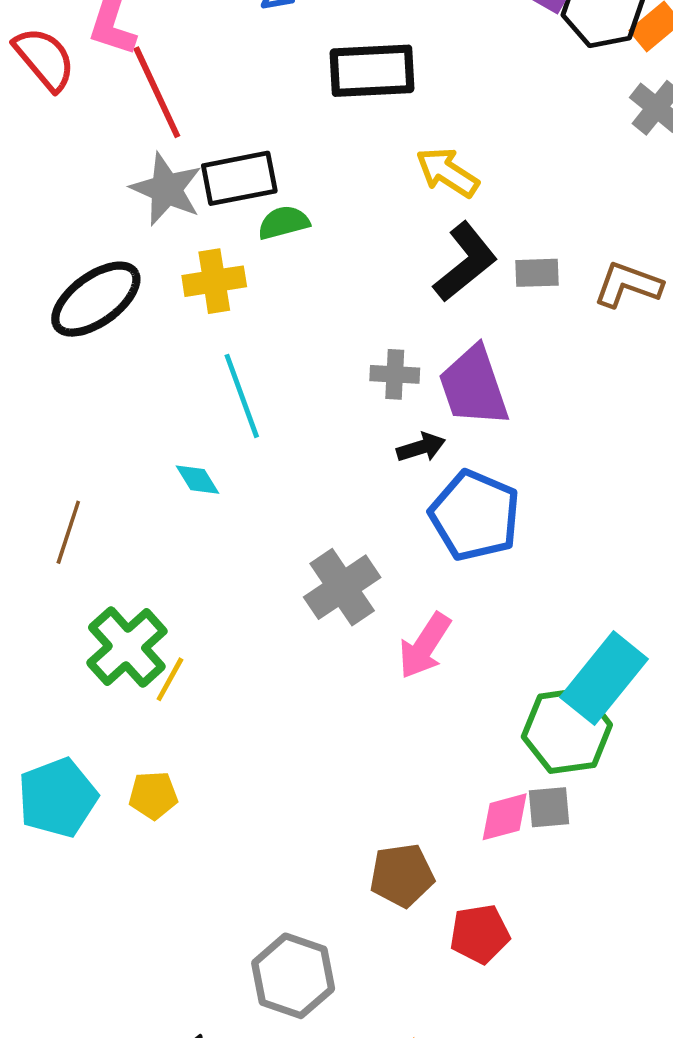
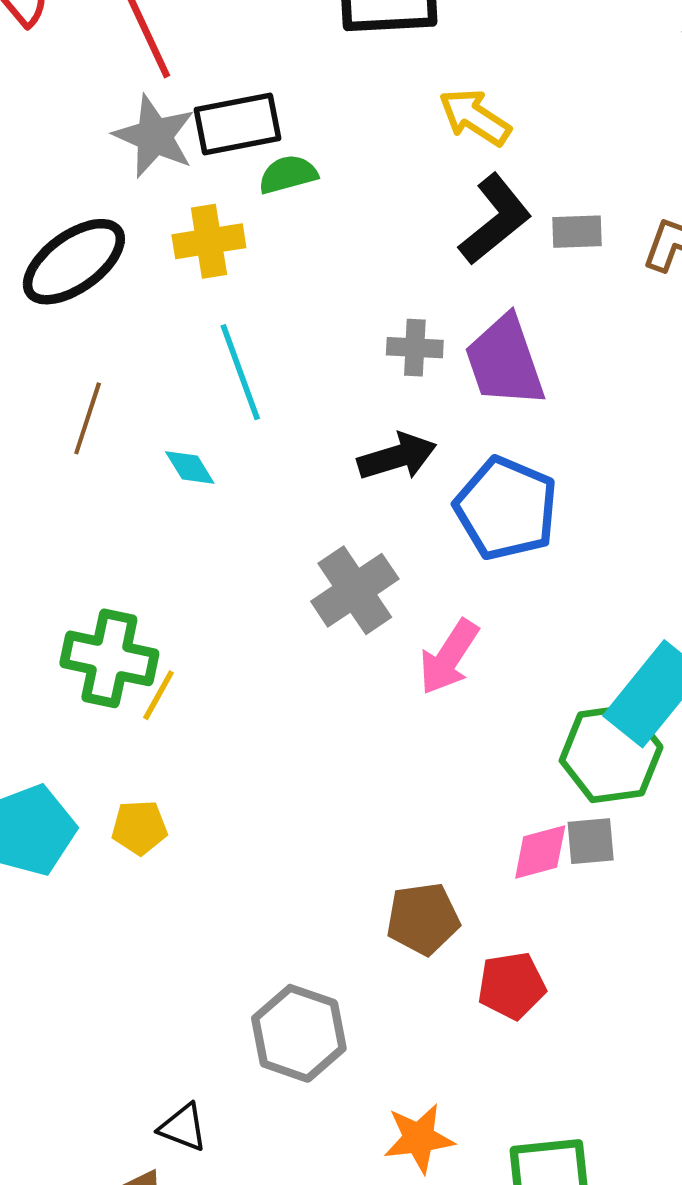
black arrow: (421, 447) -> (397, 457), moved, size x1.4
brown line: (68, 532) -> (88, 418), moved
green cross: (127, 647) -> (109, 658), turned -36

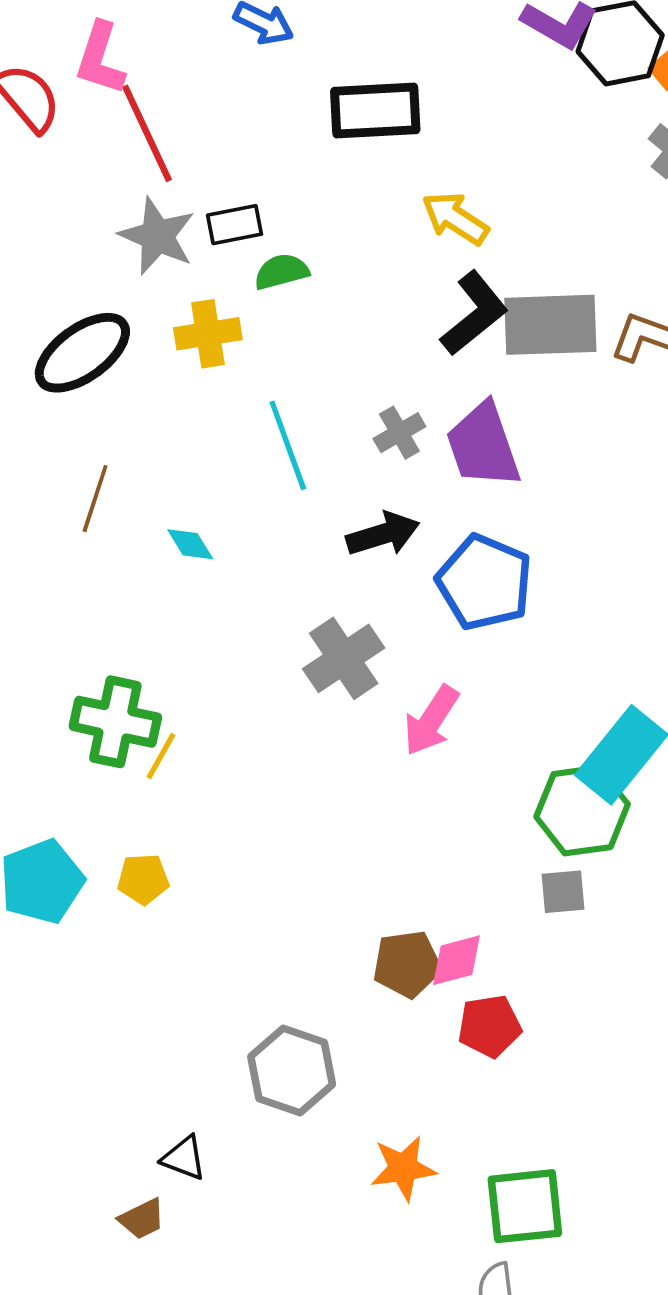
black rectangle: (238, 124) -> (235, 225), size x0.7
gray rectangle: (577, 232) -> (550, 325), size x2.0
gray cross: (415, 348) -> (399, 433), turned -33
cyan line: (240, 372) -> (288, 445), moved
pink diamond: (540, 852) -> (456, 960), moved

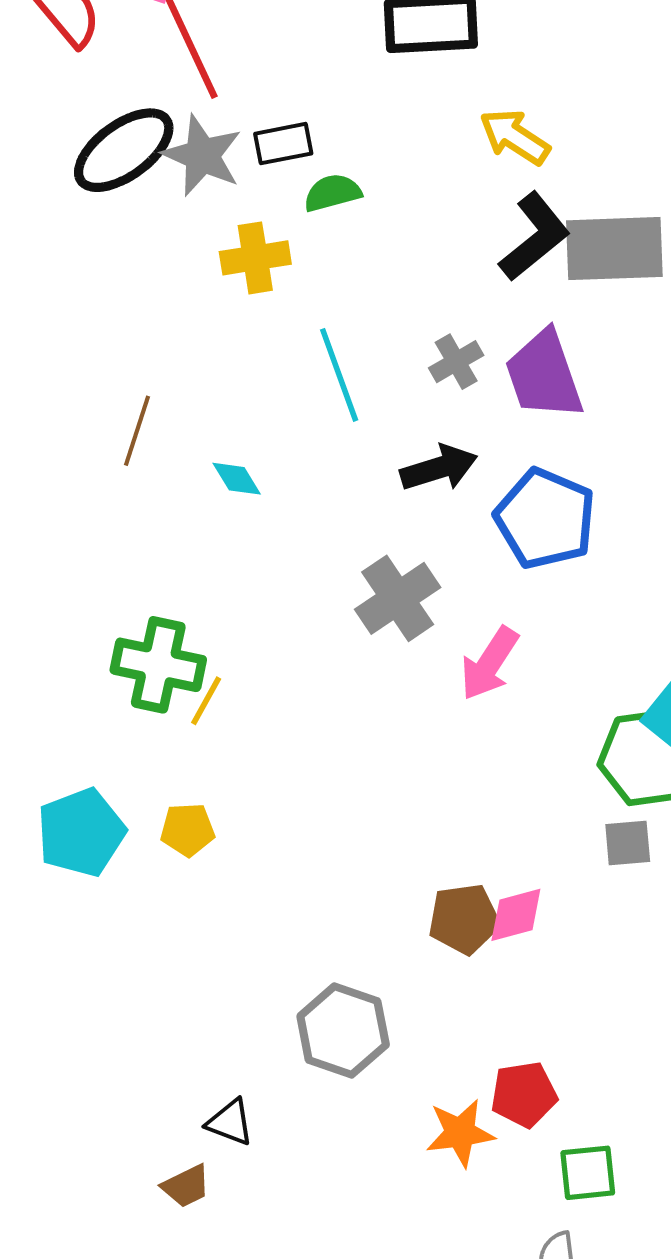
black ellipse: (82, 353) -> (124, 150), moved
red pentagon: (489, 1026) -> (524, 1094), moved
green square: (525, 1206) -> (588, 1173), size x0.7

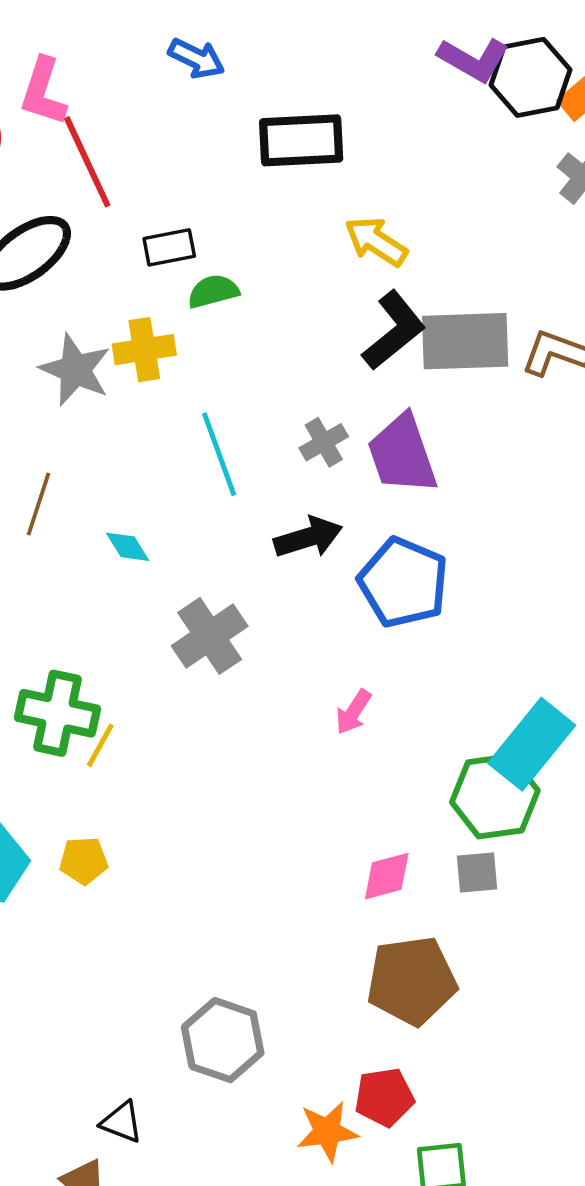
gray star: (202, 156) -> (75, 370), moved
gray cross: (398, 598) -> (210, 636), moved
pink arrow: (489, 663) -> (353, 712), size x0.7
pink diamond: (516, 915) -> (387, 876), moved
brown pentagon: (464, 919) -> (412, 981), moved, size x1.4

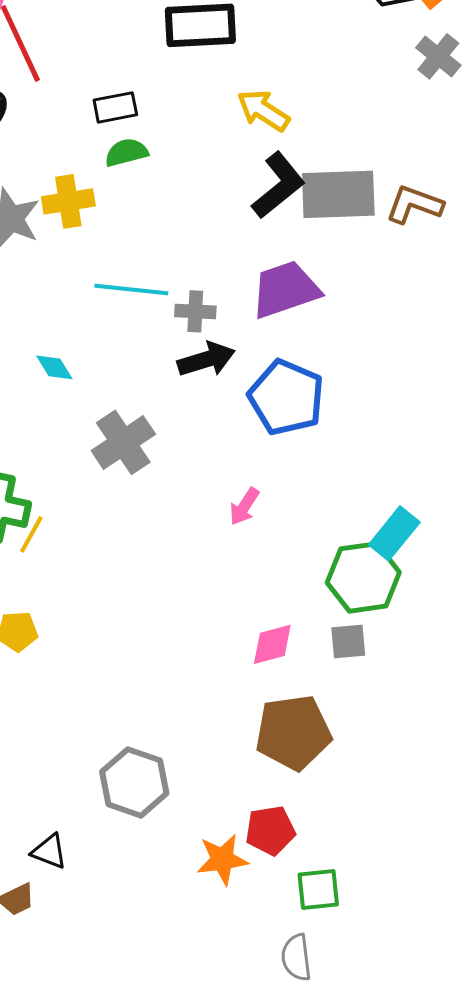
black rectangle: (169, 247) -> (115, 107), moved
gray cross: (324, 442) -> (195, 311), moved, turned 33
cyan line: (219, 454) -> (131, 289), turned -64
purple trapezoid: (402, 454) -> (285, 289), turned 90
cyan rectangle: (532, 744) -> (394, 533), size x0.7

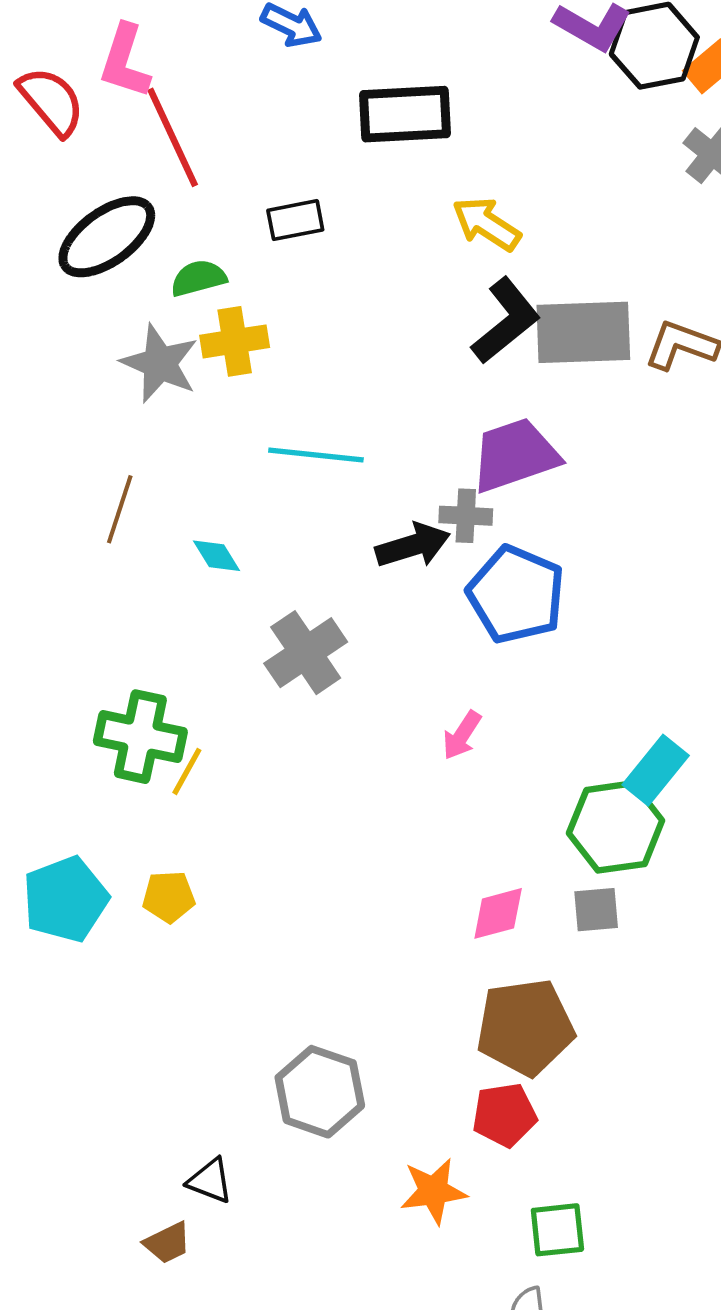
green semicircle: (126, 152) -> (198, 278), moved
gray cross: (195, 311) -> (466, 516), moved
red pentagon: (270, 830) -> (505, 1115), moved

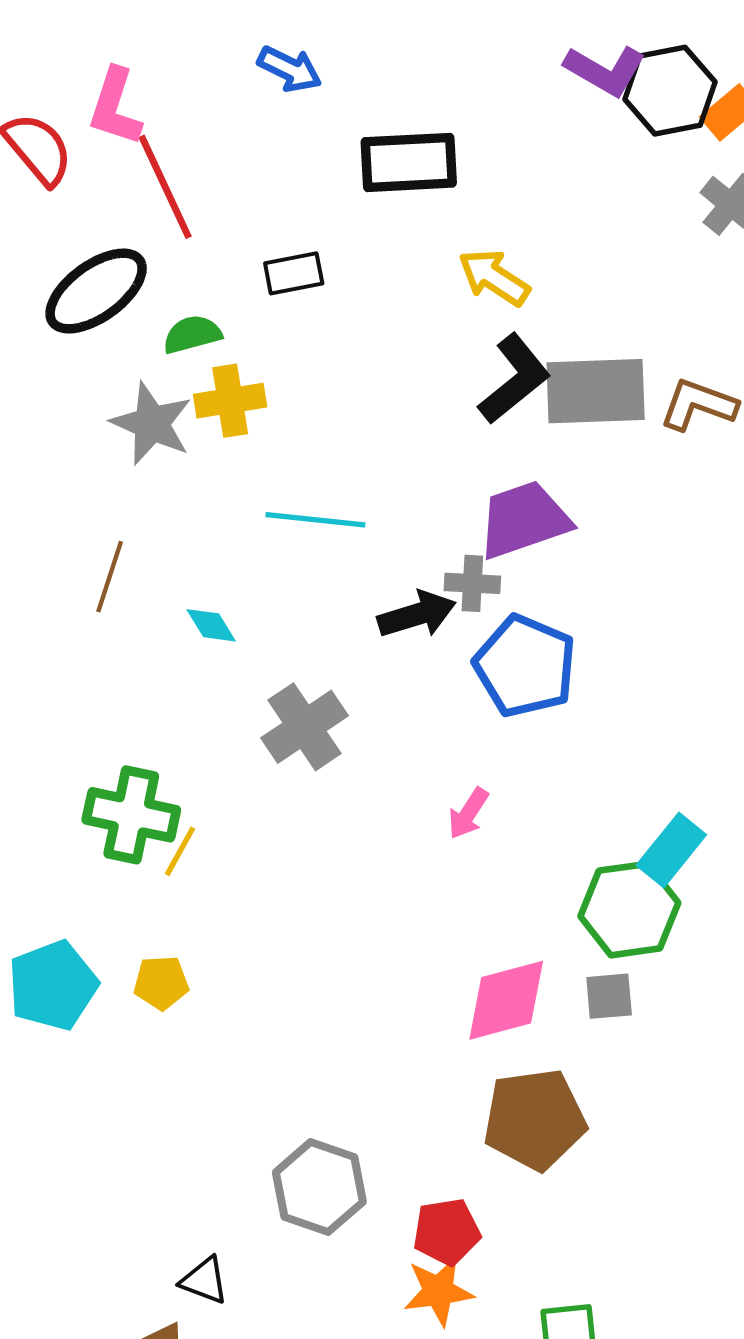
pink diamond: (498, 913) -> (506, 1000), size x1.5
red pentagon: (505, 1115) -> (447, 1232), moved

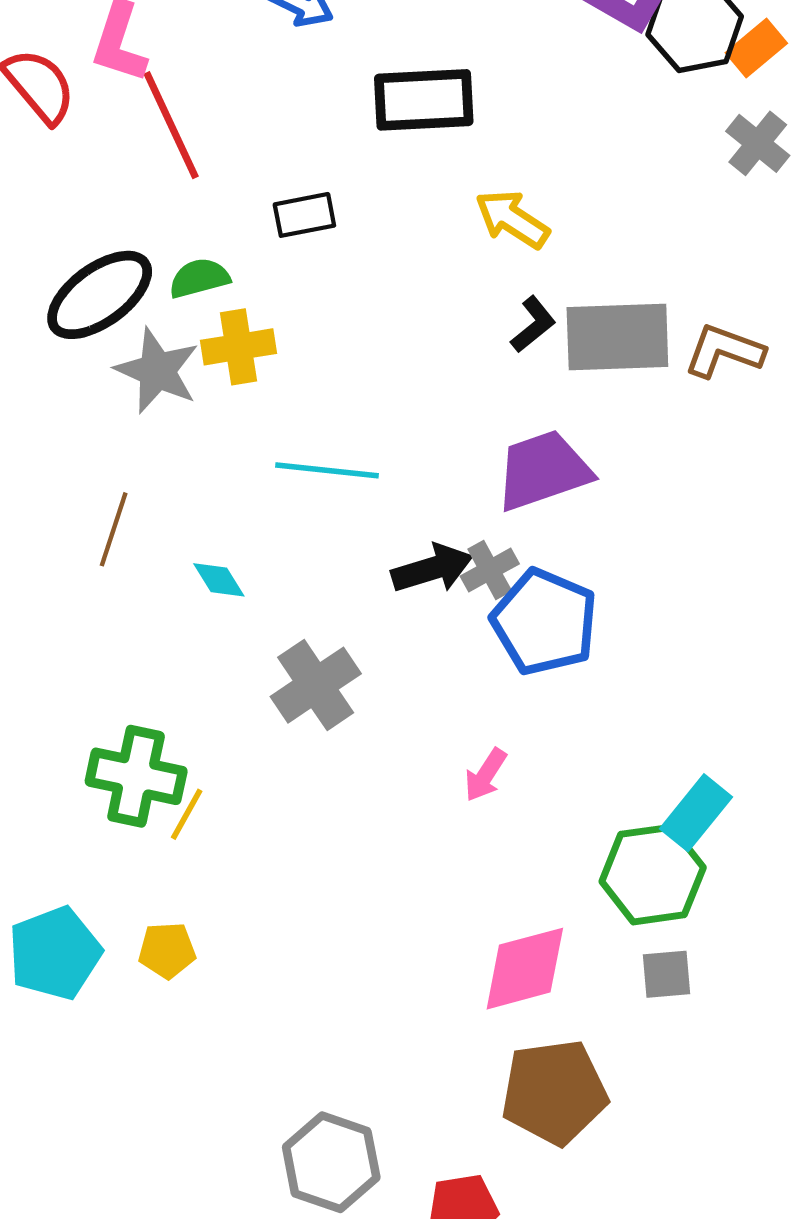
black ellipse: (96, 291) -> (100, 295), moved
black L-shape: (514, 379) -> (533, 324), size x0.6
gray cross: (472, 583) -> (490, 570), moved, turned -32
gray square: (609, 996) -> (667, 974), moved

